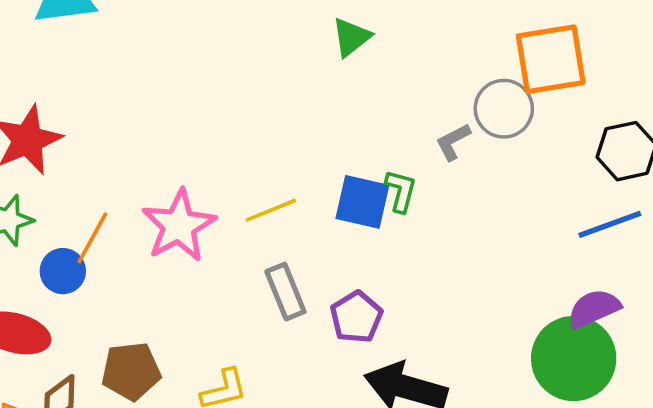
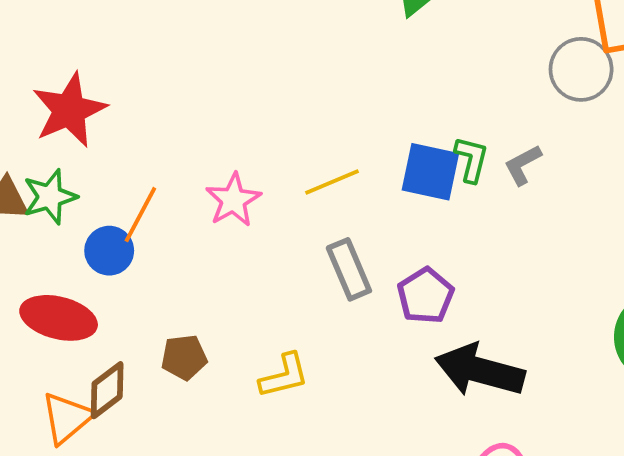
gray L-shape: (453, 142) -> (523, 165), moved
pink star: (179, 226) -> (233, 200), size x0.7
brown pentagon: (131, 371) -> (184, 357), size x0.7

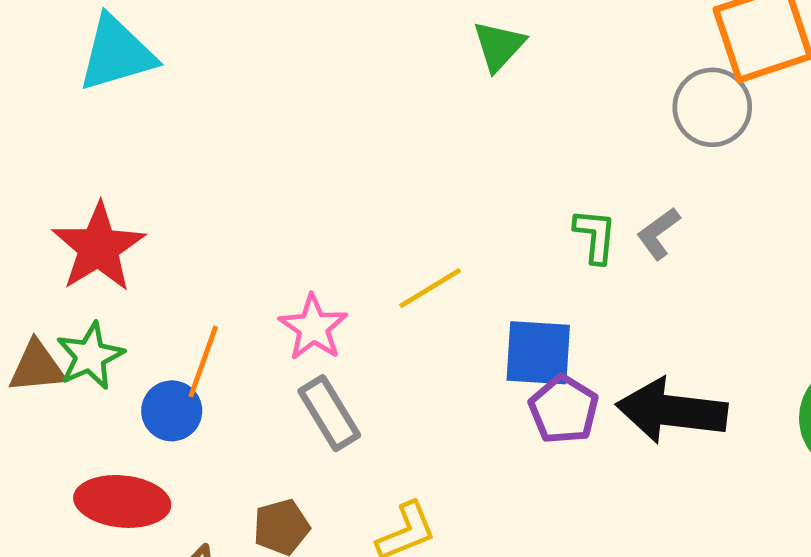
blue square: (430, 172) -> (538, 353), moved
gray rectangle: (349, 269) -> (329, 413), moved
black arrow: (480, 370) -> (672, 411), moved

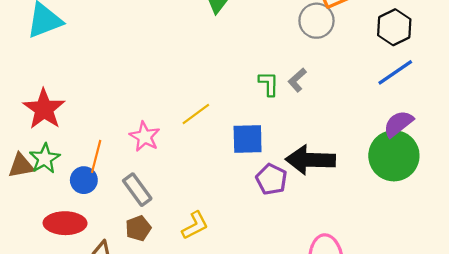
purple pentagon: (564, 410) -> (272, 179), moved
gray rectangle: (329, 413) -> (137, 190), moved

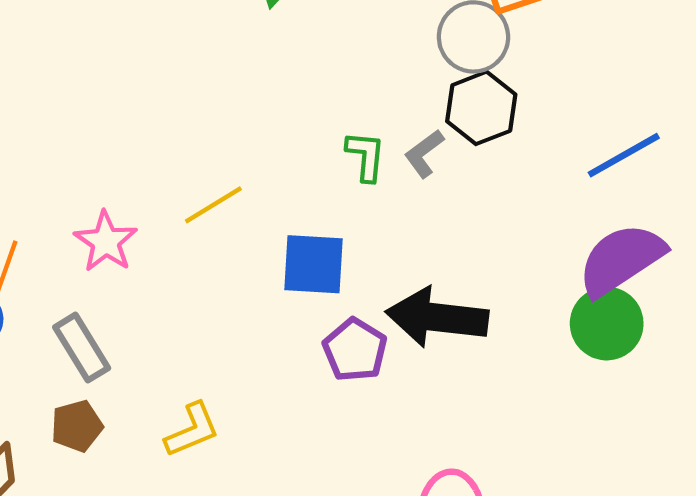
black hexagon: (394, 27) -> (481, 108), moved
purple semicircle: (398, 124) -> (621, 260), size x1.4
green circle: (394, 156) -> (607, 324), size x0.7

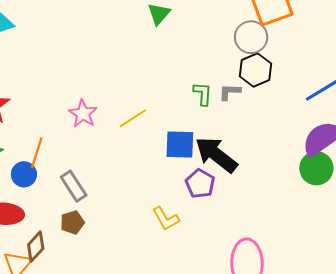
gray L-shape: (424, 154) -> (230, 92), turned 40
pink star: (106, 242) -> (83, 114), moved
black arrow: (437, 317) -> (216, 155), moved, turned 33
yellow L-shape: (192, 430) -> (166, 219), moved, turned 84

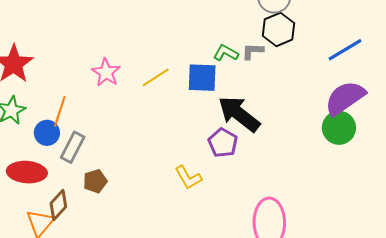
green L-shape: (203, 94) -> (226, 53), turned -65
blue square: (180, 145) -> (202, 78), moved
gray rectangle: (74, 186) -> (73, 147), moved, turned 60

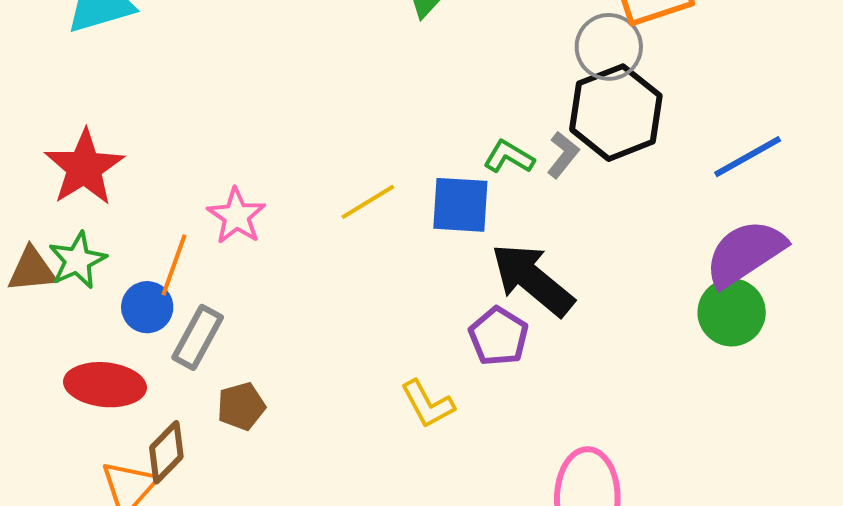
black hexagon: (279, 29) -> (616, 113), size x1.4
gray L-shape: (253, 51) -> (563, 155), turned 125
pink star: (106, 72) -> (236, 216), moved

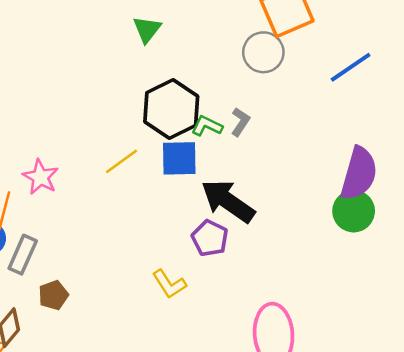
black hexagon: (616, 113) -> (171, 109), moved
blue line: (748, 157) -> (351, 67), moved
purple semicircle: (745, 253) -> (359, 174), turned 144

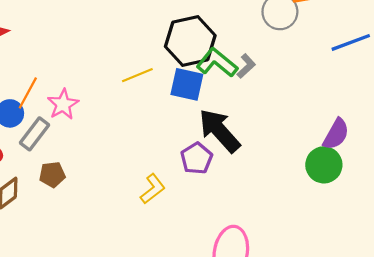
green L-shape: (207, 126) -> (217, 63), size x1.5
purple semicircle: (359, 174) -> (336, 134), size x0.7
pink star: (40, 177) -> (63, 104), moved
yellow L-shape: (169, 284) -> (153, 189), turned -108

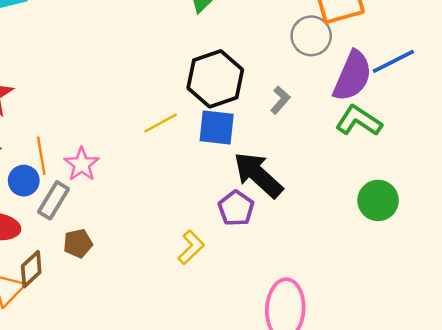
green L-shape: (217, 63) -> (359, 121), moved
orange line: (28, 93) -> (41, 156), turned -32
purple semicircle: (336, 134) -> (352, 76), moved, size x1.4

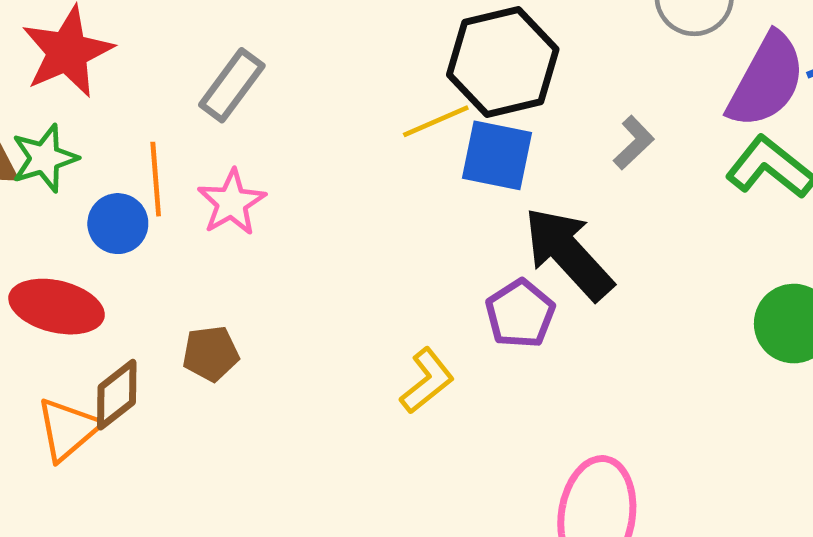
gray L-shape: (280, 100) -> (634, 143), moved
yellow line: (161, 123) -> (436, 121), moved
gray rectangle: (53, 200) -> (232, 85), moved

